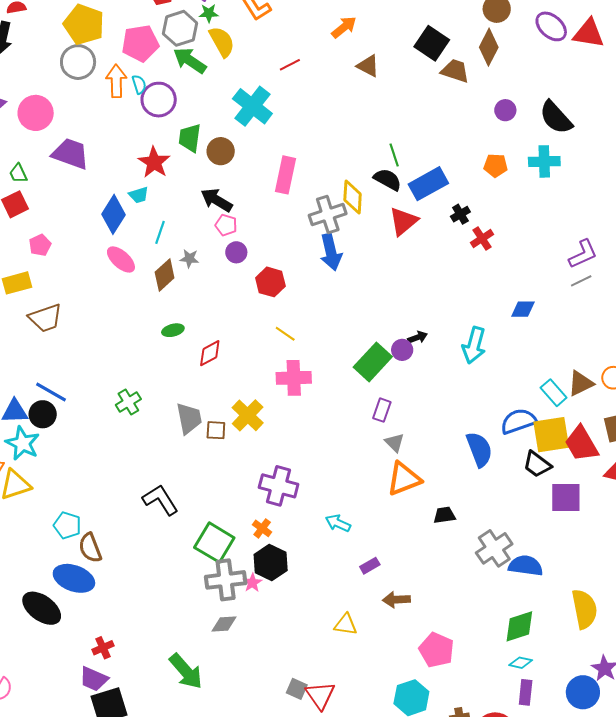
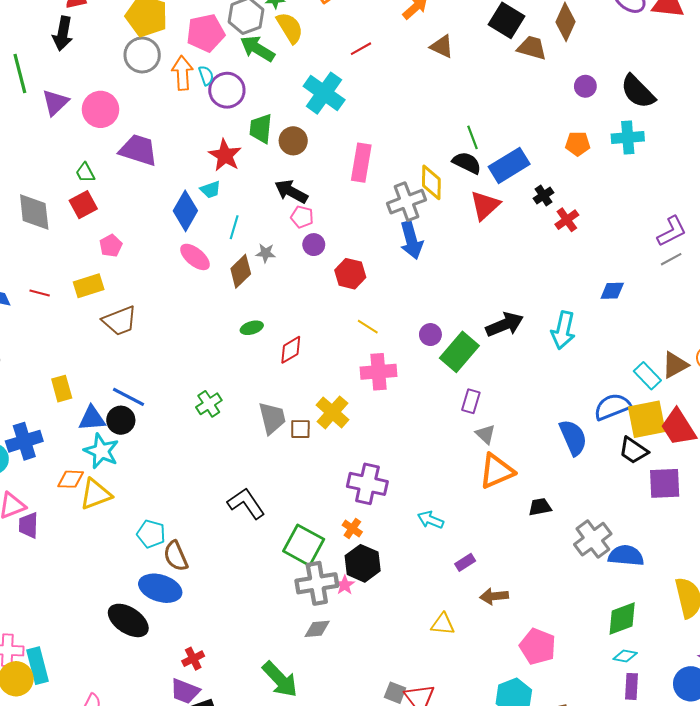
black arrow: (418, 337) -> (505, 325), size x1.8
purple circle: (402, 350) -> (430, 335), moved

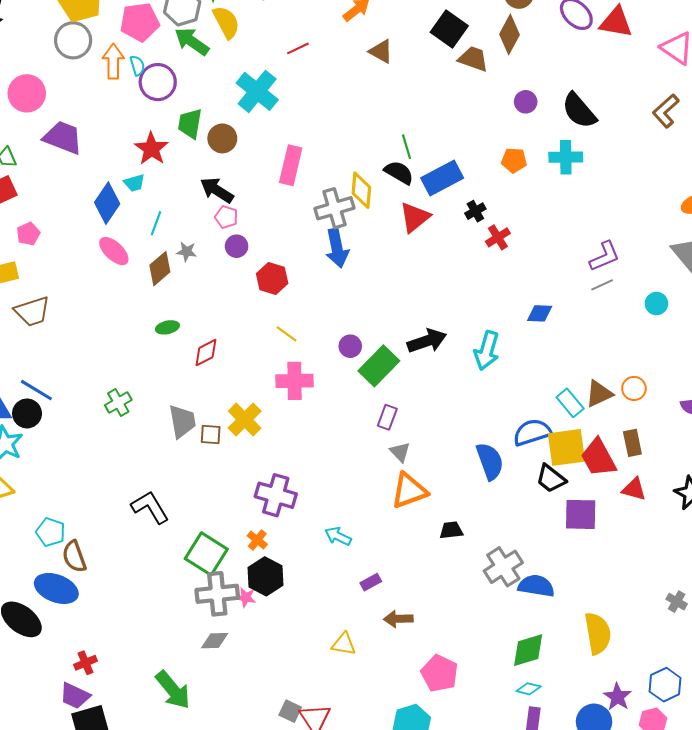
pink star: (345, 585) -> (246, 597), turned -30

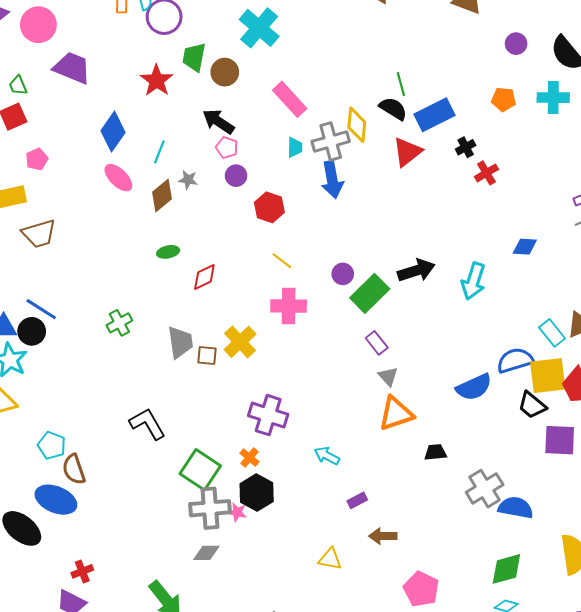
pink rectangle: (291, 165) -> (290, 99), turned -57
cyan trapezoid: (134, 183) -> (295, 147), moved, turned -75
purple rectangle: (387, 417) -> (377, 343), turned -60
blue semicircle: (490, 461) -> (474, 387), turned 84

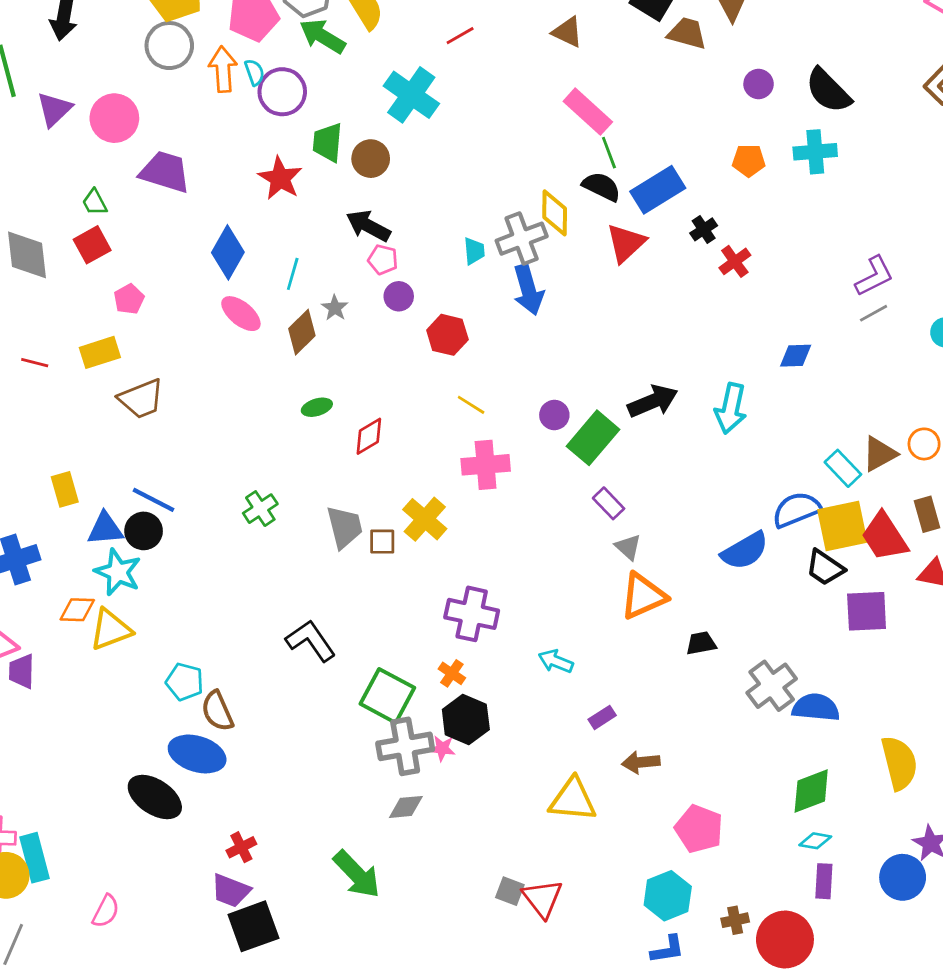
pink rectangle: (290, 99) -> (588, 112), moved
gray star: (188, 180) -> (335, 308), turned 30
yellow triangle: (330, 559) -> (573, 800), size x1.5

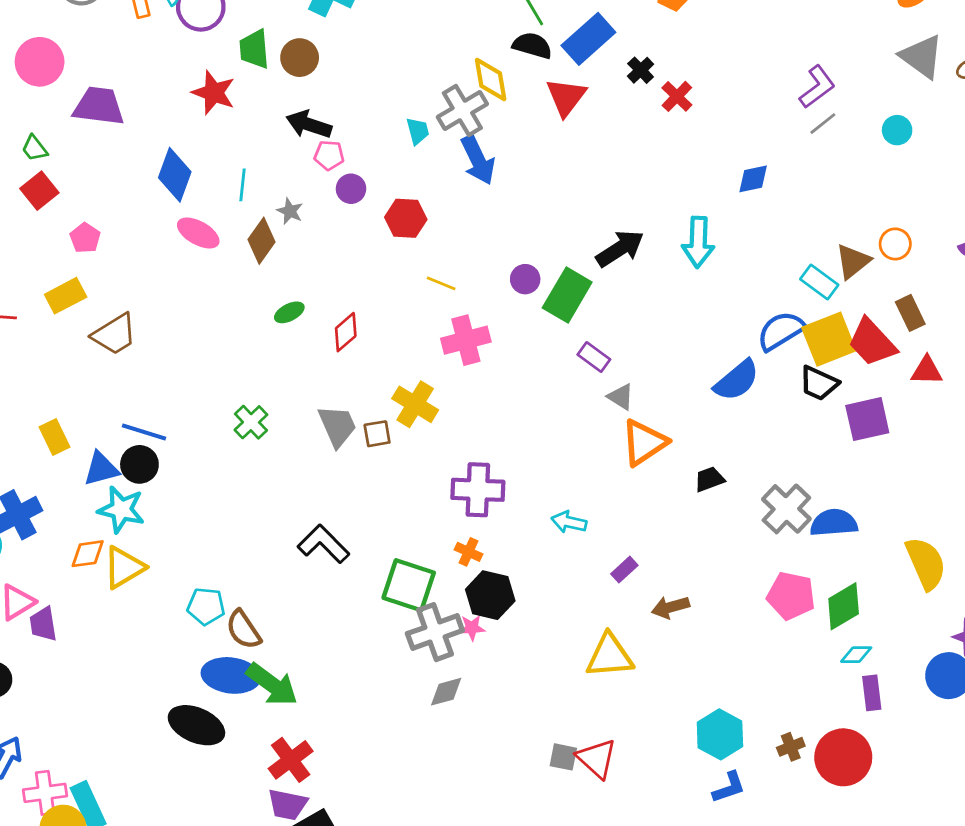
pink pentagon: (699, 829) -> (791, 596), moved
red cross: (241, 847) -> (291, 760), size x1.5
green arrow: (357, 874) -> (272, 684), moved

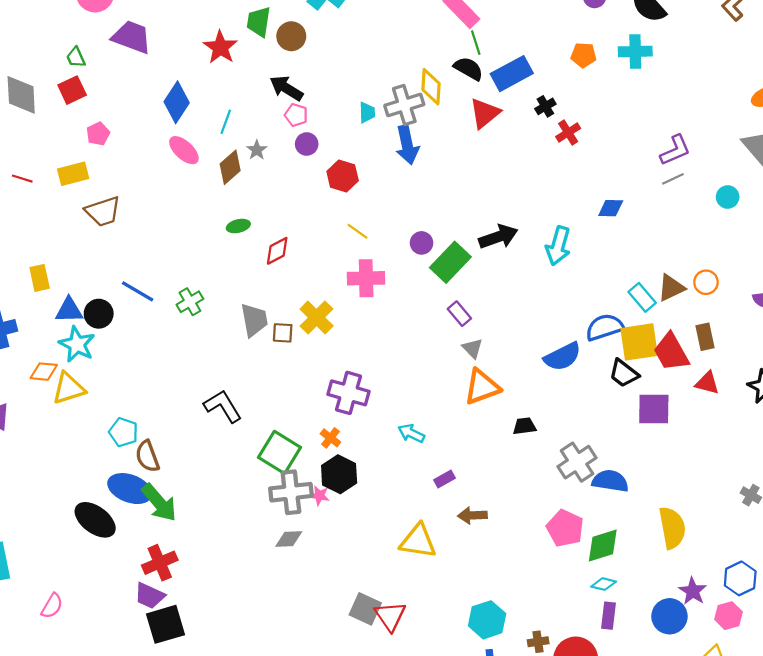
blue line: (144, 432) -> (138, 291), moved
gray square: (563, 757) -> (365, 609), size x1.4

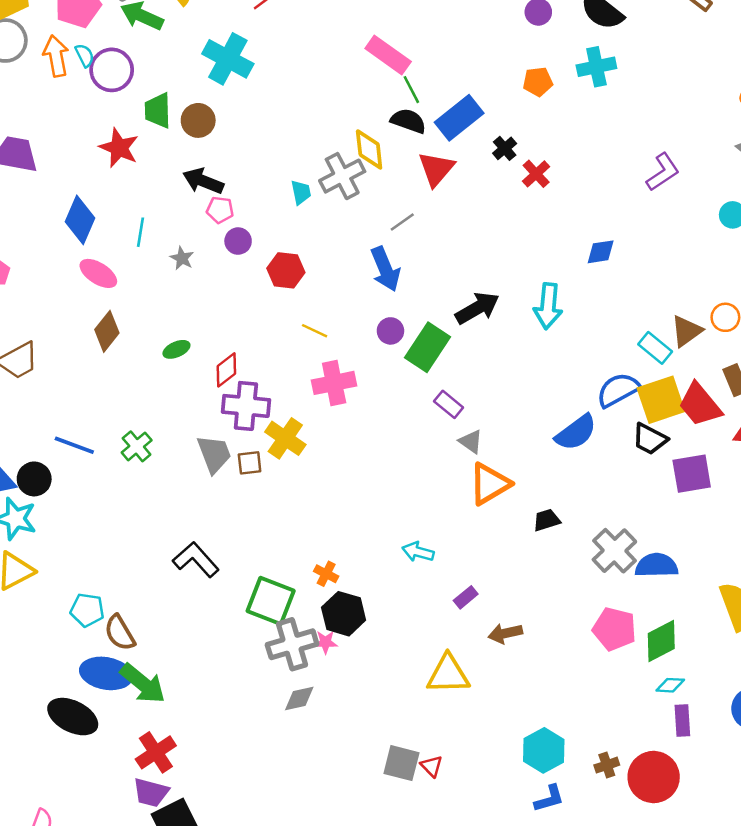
blue arrow: (407, 145) -> (385, 269), moved
brown diamond: (230, 167) -> (107, 331), moved
gray line: (673, 179) -> (402, 222), moved
purple cross: (349, 393) -> (246, 406), moved
red triangle: (390, 616) -> (432, 766), size x0.6

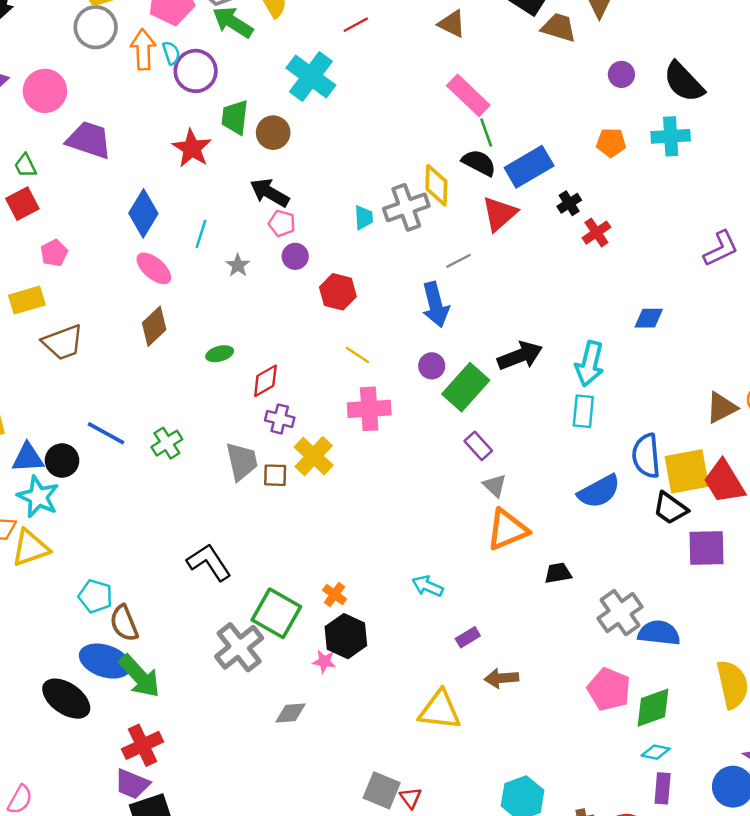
cyan rectangle: (655, 348) -> (583, 411), moved, turned 48
blue semicircle: (618, 390) -> (646, 456), turned -75
purple cross: (246, 406) -> (280, 419), size x0.6
gray cross: (292, 644) -> (239, 647), moved, turned -30

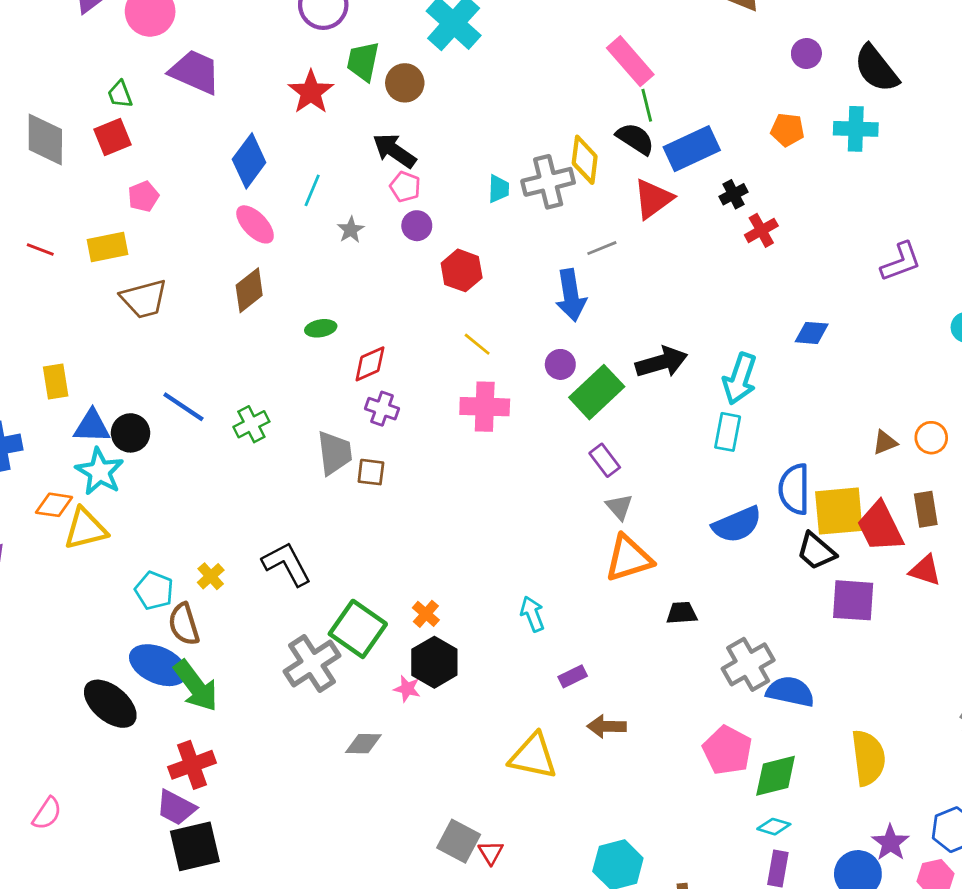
brown triangle: (722, 408) -> (885, 442), size x0.7
yellow cross: (314, 456) -> (211, 576), moved, size x0.6
cyan arrow: (428, 586) -> (532, 614), turned 40

